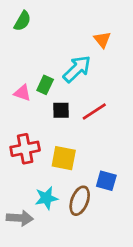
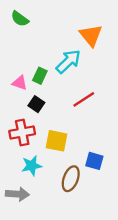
green semicircle: (22, 21) -> (20, 19), turned 96
orange triangle: (102, 40) -> (91, 35), size x1.5
black square: (61, 110) -> (36, 104), moved, turned 35
cyan star: (46, 198) -> (32, 166), moved

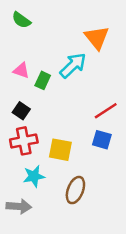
pink triangle: (20, 83) -> (21, 70), moved
red line: (84, 99) -> (106, 111), moved
black square: (36, 104) -> (21, 111), moved
blue square: (94, 161) -> (102, 140), moved

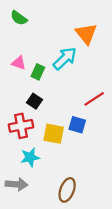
black square: (21, 111) -> (35, 101), moved
blue square: (102, 140) -> (77, 125), moved
brown ellipse: (75, 190) -> (67, 190), moved

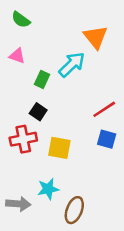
pink triangle: (19, 63) -> (17, 56), moved
blue square: (77, 125) -> (107, 139), moved
cyan star: (30, 157) -> (48, 189), moved

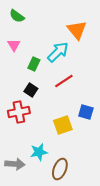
pink triangle: (17, 56) -> (14, 45), turned 40
red line: (104, 109) -> (64, 81), moved
yellow square: (59, 148) -> (63, 125), moved, turned -30

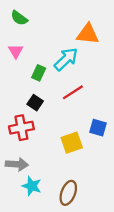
orange triangle: (77, 30) -> (88, 34), turned -45
cyan star: (39, 152) -> (32, 186), moved, turned 30
gray arrow: (15, 164) -> (17, 164), moved

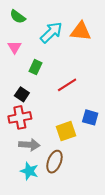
cyan arrow: (66, 59) -> (51, 32), moved
black square: (35, 103) -> (22, 94), moved
gray arrow: (17, 164) -> (29, 145), moved
brown ellipse: (68, 193) -> (54, 162), moved

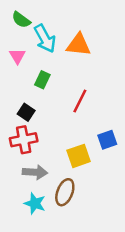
orange triangle: (81, 31) -> (79, 45), moved
cyan arrow: (51, 32) -> (45, 39), moved, turned 105
red line: (67, 85) -> (80, 101), turned -30
blue square: (90, 117) -> (107, 140), turned -35

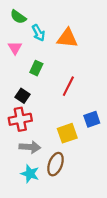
cyan arrow: (45, 39) -> (38, 33), size x0.7

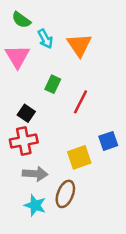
orange triangle: (67, 38) -> (79, 45), turned 50
pink triangle: (15, 48) -> (17, 56), size x1.5
green rectangle: (36, 68) -> (53, 84), moved

